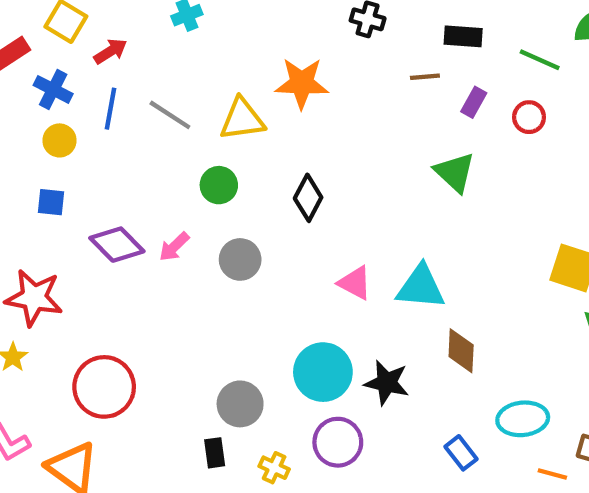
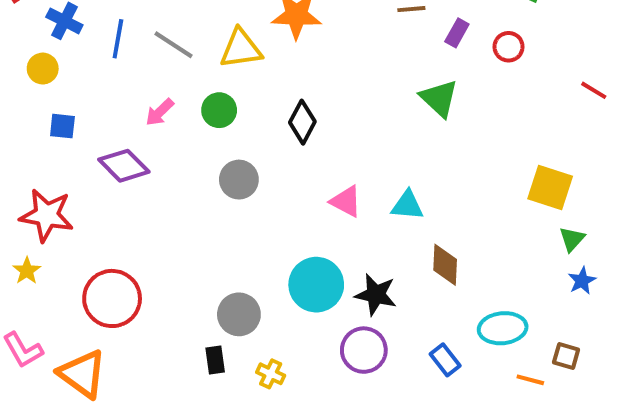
yellow circle: (59, 140) -> (43, 69), moved
pink arrow: (174, 247) -> (160, 112), moved
cyan triangle: (421, 287) -> (407, 205), size x0.7
purple circle: (338, 442) -> (364, 350), moved

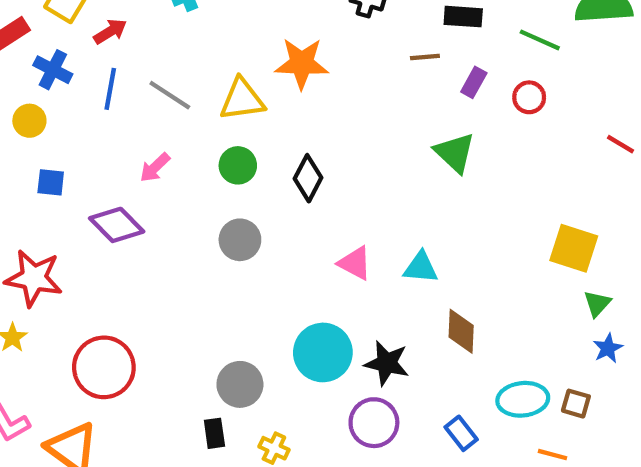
green circle: (219, 110) -> (238, 165), moved
brown square: (566, 356) -> (576, 404), moved

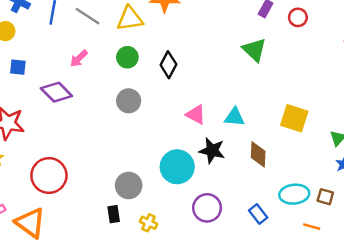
yellow square: (574, 248) -> (294, 118), moved
black star: (387, 363) -> (212, 151), moved

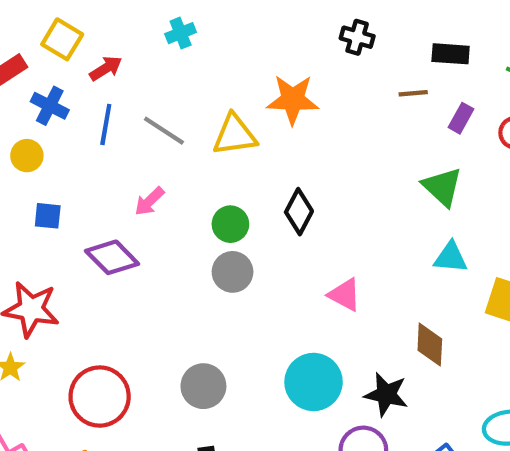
green circle: (127, 57) -> (230, 224), moved
cyan triangle: (234, 117) -> (451, 257), moved
black star: (212, 151) -> (386, 394), moved
brown diamond: (258, 154) -> (430, 345), moved
gray circle: (129, 185) -> (203, 386), moved

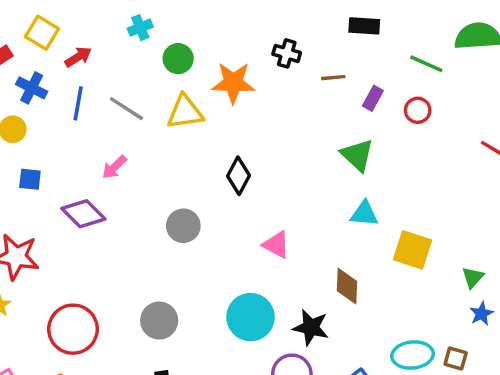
black cross: (357, 37) -> (287, 53), moved
black rectangle: (451, 54) -> (364, 26), moved
green circle: (230, 224) -> (178, 59), moved

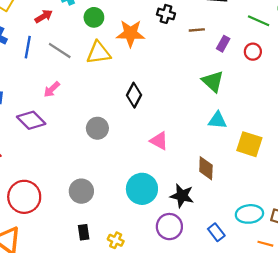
red arrow: (78, 57) -> (44, 16), moved

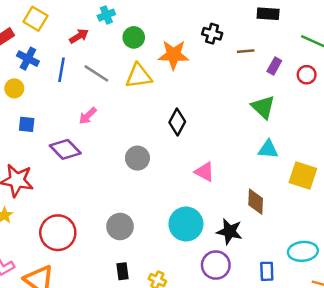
blue rectangle: (216, 232) -> (267, 271), turned 36

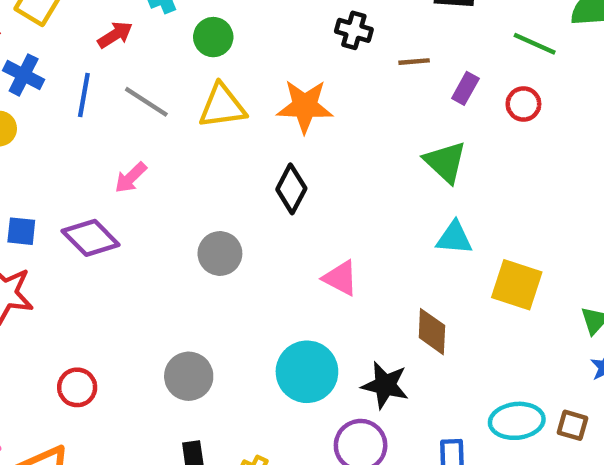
orange star: (174, 55) -> (305, 106), moved
blue square: (27, 124) -> (21, 231), moved
red circle: (58, 233) -> (77, 387), size x0.6

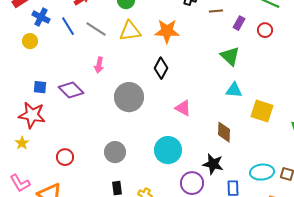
blue line: (84, 95) -> (68, 26), turned -42
pink arrow: (131, 178) -> (99, 65), moved, turned -35
gray circle: (220, 253) -> (129, 97), size x1.5
black star: (385, 385) -> (213, 164), moved

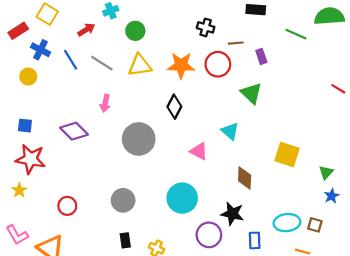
purple rectangle: (239, 23) -> (261, 56), turned -48
red circle: (265, 30) -> (218, 64), moved, size x1.5
blue square: (40, 87) -> (25, 126), moved
cyan triangle: (234, 90) -> (230, 131), moved, turned 36

